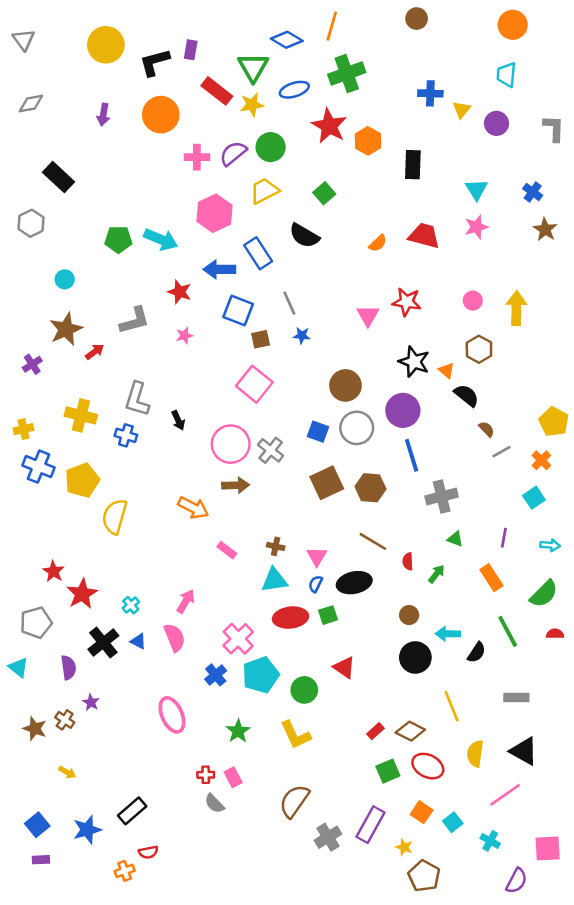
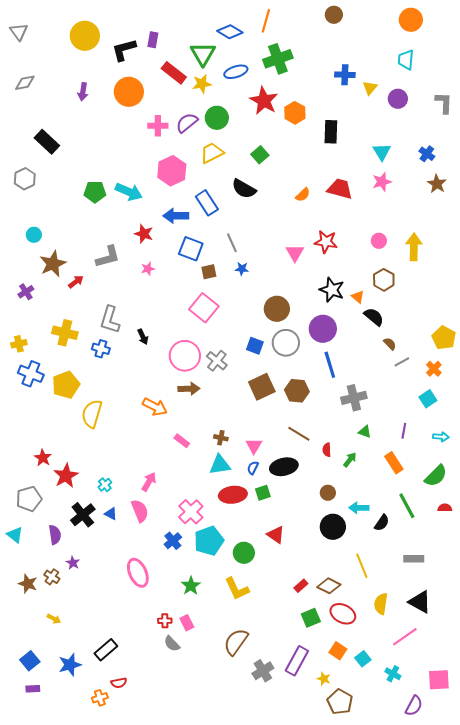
cyan circle: (65, 279) -> (34, 235), moved

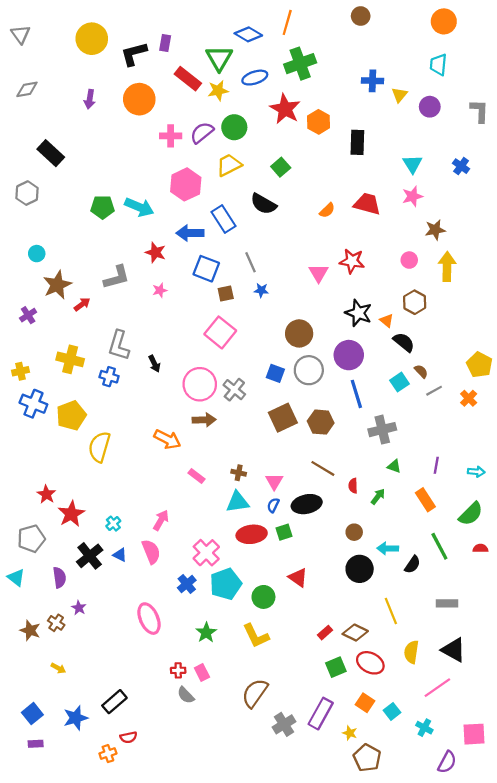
brown star: (437, 184) -> (435, 230), moved, turned 30
cyan square: (428, 399) -> (400, 382), moved

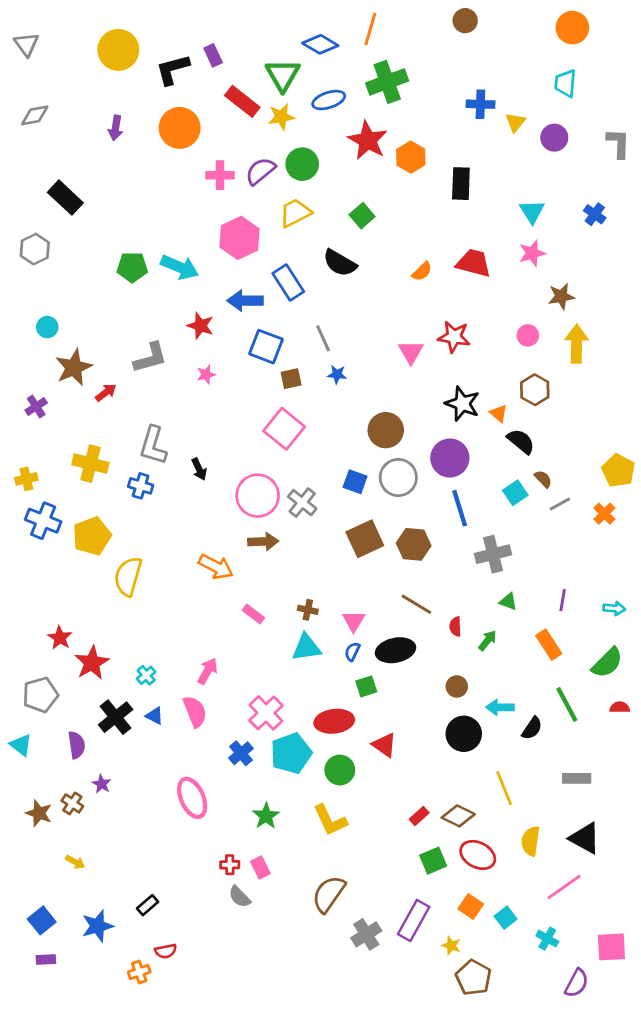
purple rectangle: (165, 43) -> (213, 55), turned -35
red ellipse: (252, 534) -> (334, 721), moved
black rectangle: (114, 702) -> (148, 905), size x0.7

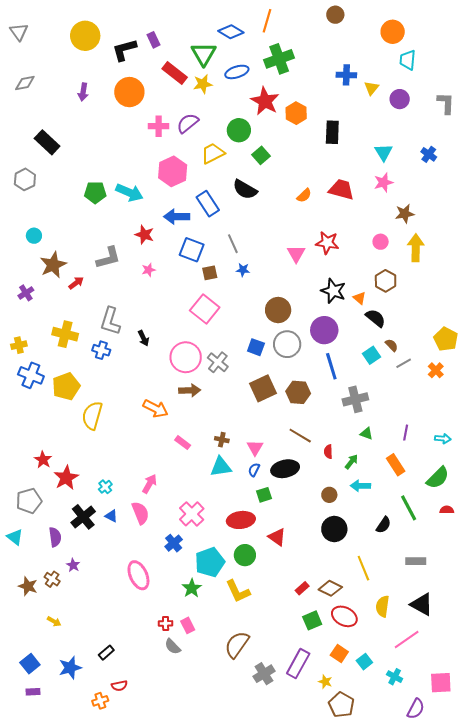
orange circle: (572, 28) -> (393, 32), moved
green circle: (302, 164) -> (239, 130), moved
cyan arrow: (500, 707) -> (360, 486), moved
cyan pentagon: (291, 753) -> (210, 562), moved

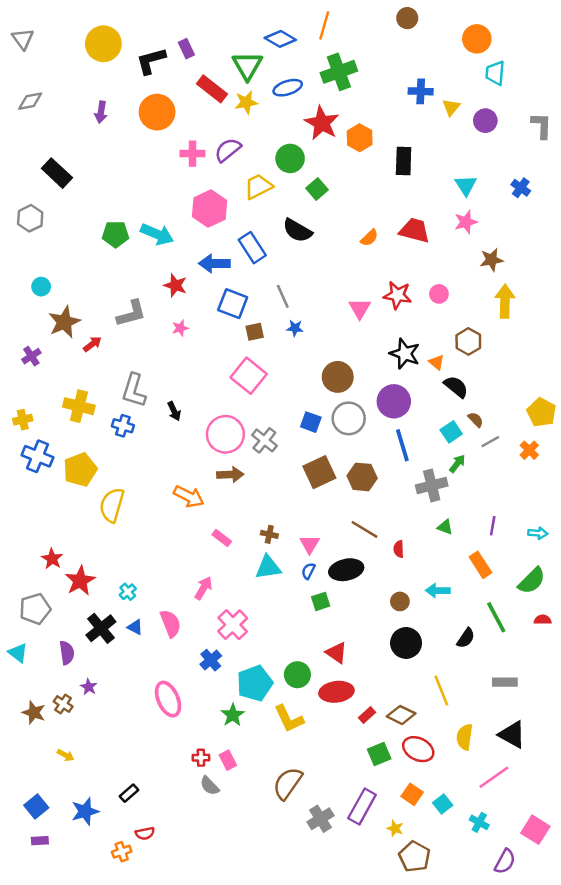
pink circle: (381, 242) -> (439, 294), moved
green arrow: (351, 462) -> (457, 464), moved
pink arrow: (149, 484) -> (203, 588), moved
red ellipse: (241, 520) -> (336, 692), moved
pink square: (441, 683) -> (535, 830), turned 35

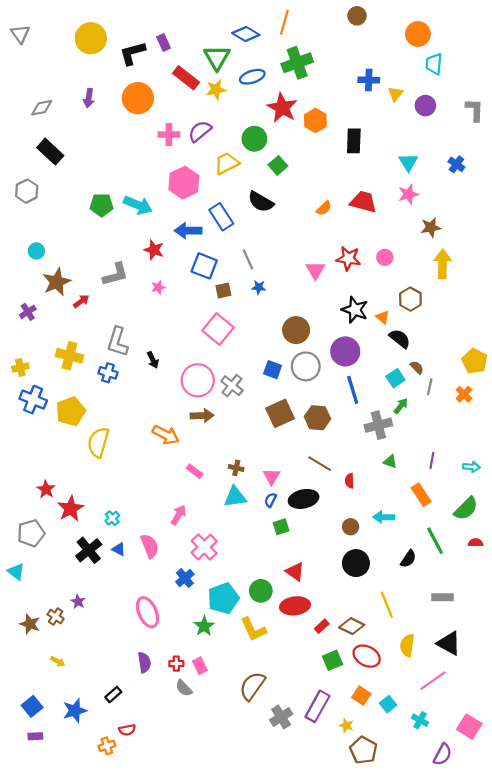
gray diamond: (30, 101) -> (42, 108), moved
gray line: (490, 442) -> (430, 387), turned -49
purple semicircle: (67, 653) -> (144, 662), moved

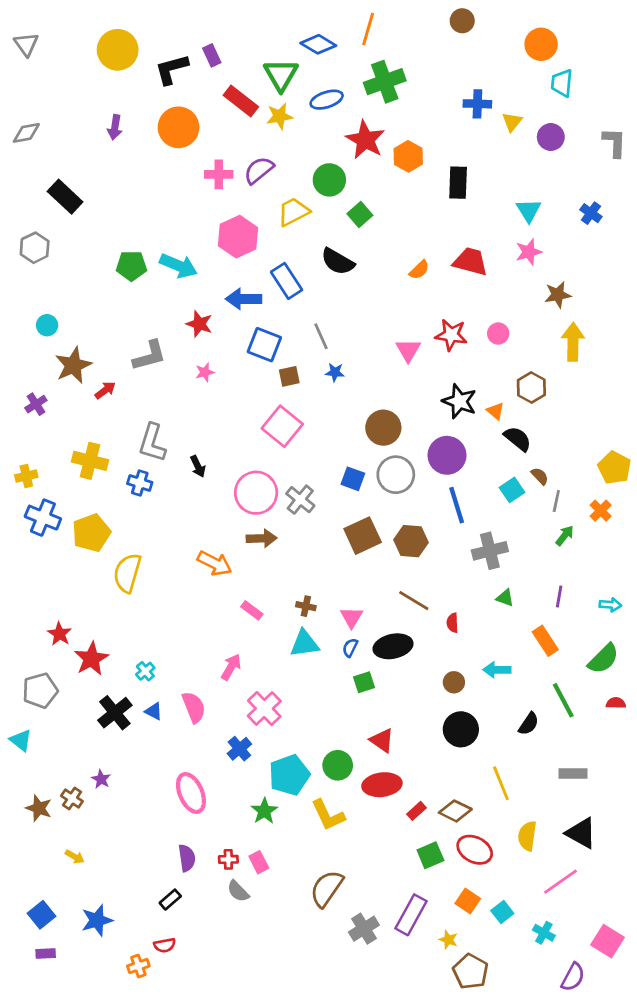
gray diamond: (42, 108) -> (26, 133), moved
green arrow: (401, 406) -> (565, 536), moved
black rectangle: (113, 695) -> (170, 900), moved

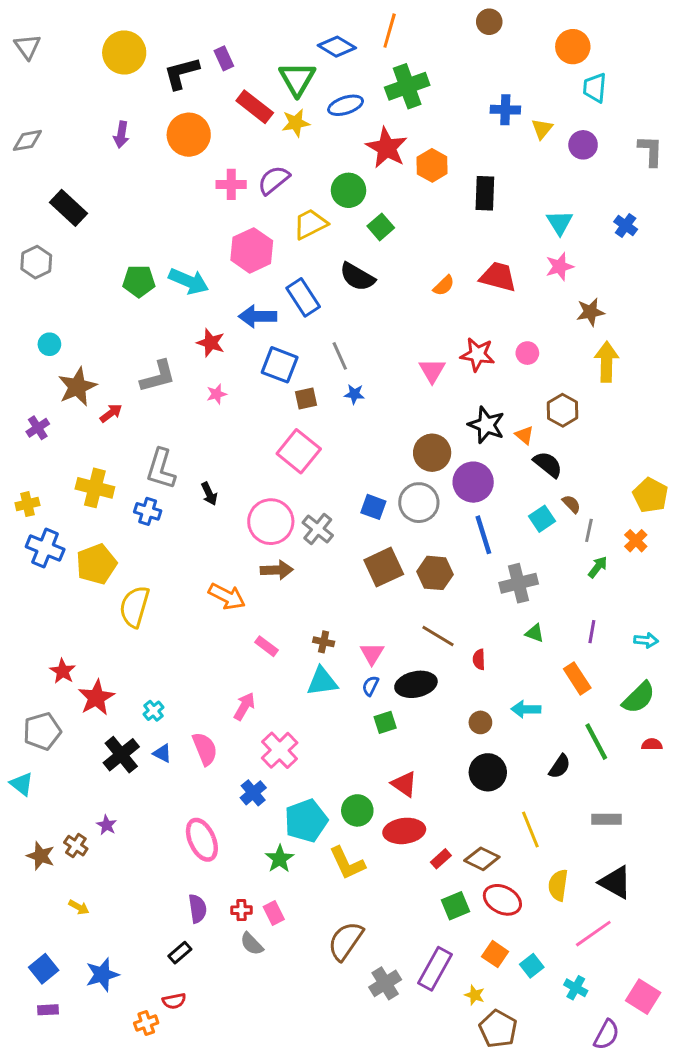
brown circle: (383, 428) -> (432, 453), moved

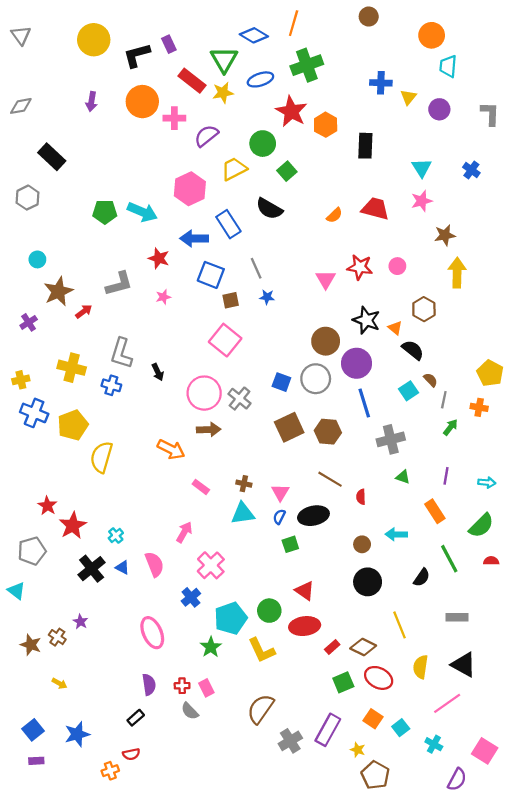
pink cross: (231, 184) -> (174, 118), moved
orange cross: (636, 541) -> (479, 407), turned -35

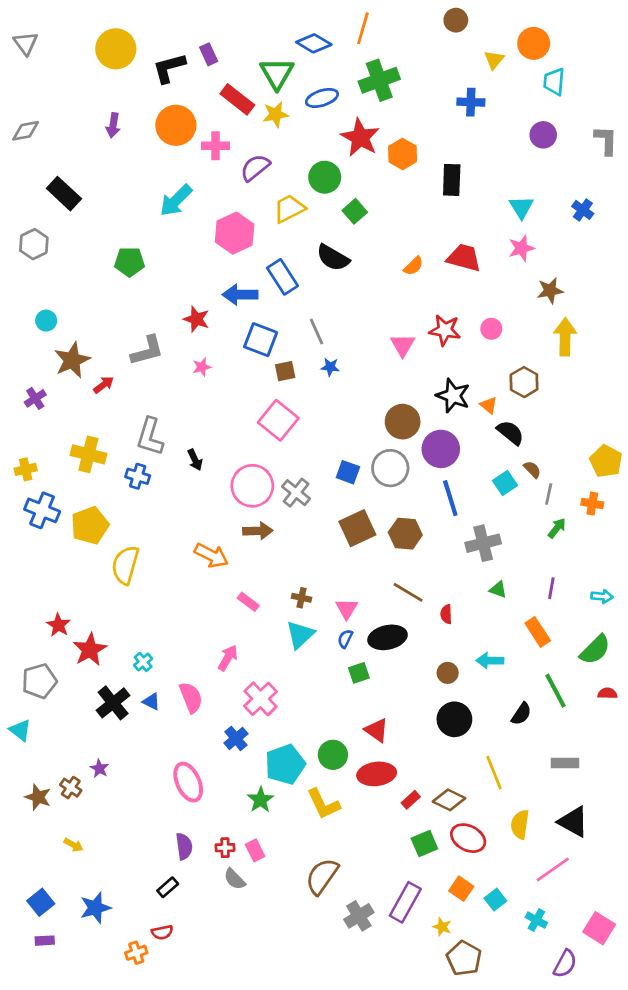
yellow triangle: (408, 97) -> (494, 60), moved
cyan arrow: (142, 212) -> (176, 200), moved, turned 112
cyan triangle: (243, 513) -> (300, 635), turned -35

